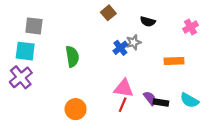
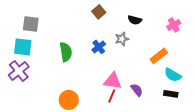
blue cross: (120, 48) -> (99, 47), moved
orange rectangle: (174, 61) -> (159, 56), turned -36
cyan semicircle: (189, 100) -> (173, 75), moved
black rectangle: (161, 103) -> (171, 94), moved

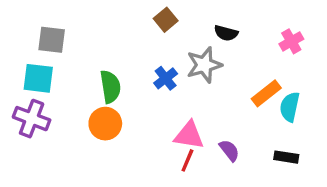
gray star: (122, 39) -> (204, 65), size x1.5
purple cross: (19, 71) -> (32, 119), turned -30
cyan semicircle: (173, 75) -> (290, 107), moved, turned 72
orange circle: (69, 100) -> (105, 124), moved

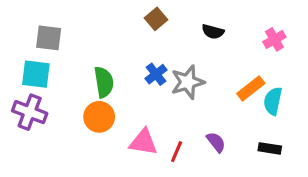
gray star: (204, 65) -> (188, 82), moved
pink triangle: (189, 135) -> (143, 142), moved

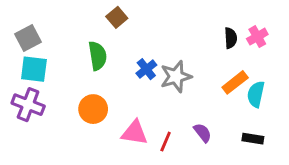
brown square: (156, 19) -> (117, 17), moved
black semicircle: (213, 32) -> (231, 38), moved, turned -108
gray square: (49, 38) -> (28, 38), moved, turned -35
green semicircle: (104, 82) -> (98, 56), moved

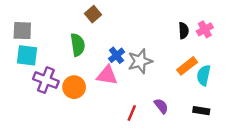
gray square: (28, 38) -> (22, 31), turned 30
purple cross: (28, 105) -> (46, 80), moved
pink triangle: (135, 133) -> (107, 75), moved

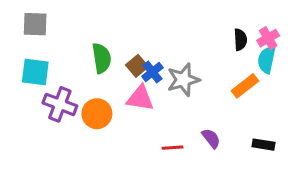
brown square: (93, 14) -> (137, 66), moved
gray square: (22, 31) -> (35, 24), moved
cyan semicircle: (204, 75) -> (267, 60), moved
red line: (132, 113) -> (172, 148), turned 63

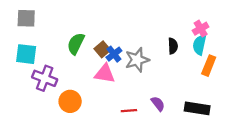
black semicircle: (240, 40) -> (173, 46), moved
green semicircle: (102, 58) -> (76, 44), turned -145
orange rectangle: (245, 86) -> (209, 66), moved, turned -30
orange circle: (97, 114) -> (70, 101), moved
black rectangle: (264, 145) -> (197, 108), size x1.5

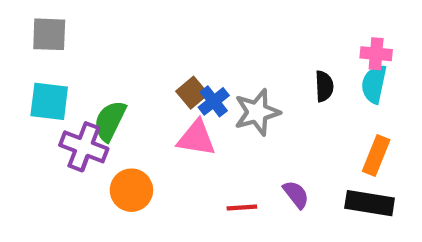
pink cross: (201, 29) -> (376, 54), turned 35
green semicircle: (76, 44) -> (110, 121), moved
orange rectangle: (209, 66) -> (376, 156), moved

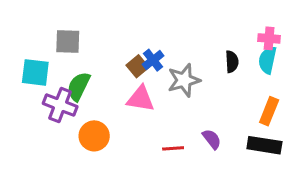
gray square: (49, 34) -> (68, 42), moved
blue cross: (214, 101) -> (153, 60), moved

